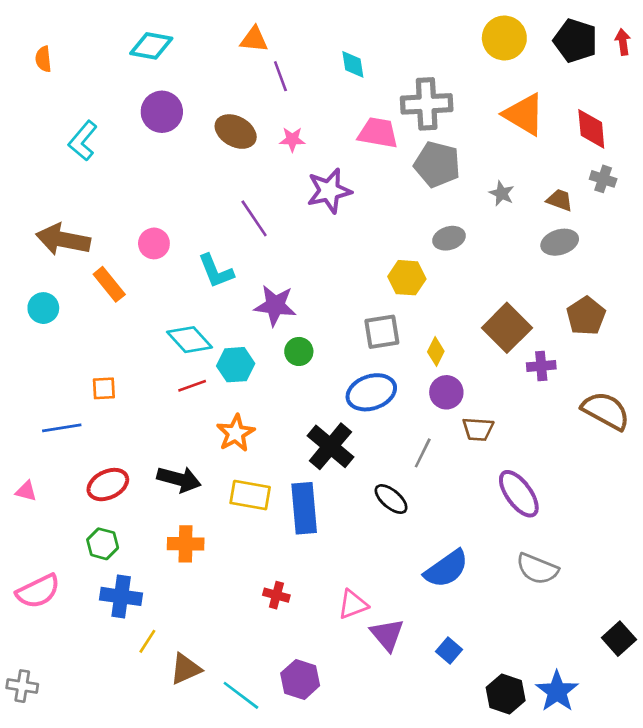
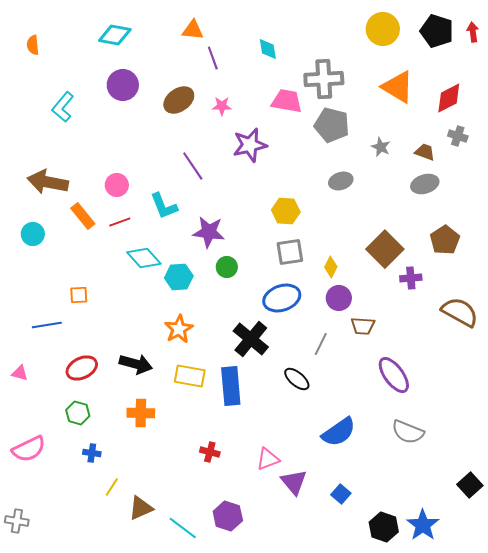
red diamond: (591, 129) -> (449, 98), turned 68
brown ellipse: (236, 132) -> (179, 100), turned -64
yellow hexagon: (407, 278) -> (286, 211), moved
red line: (192, 386) -> (120, 222), moved
blue cross: (121, 596) -> (92, 453), size x0.6

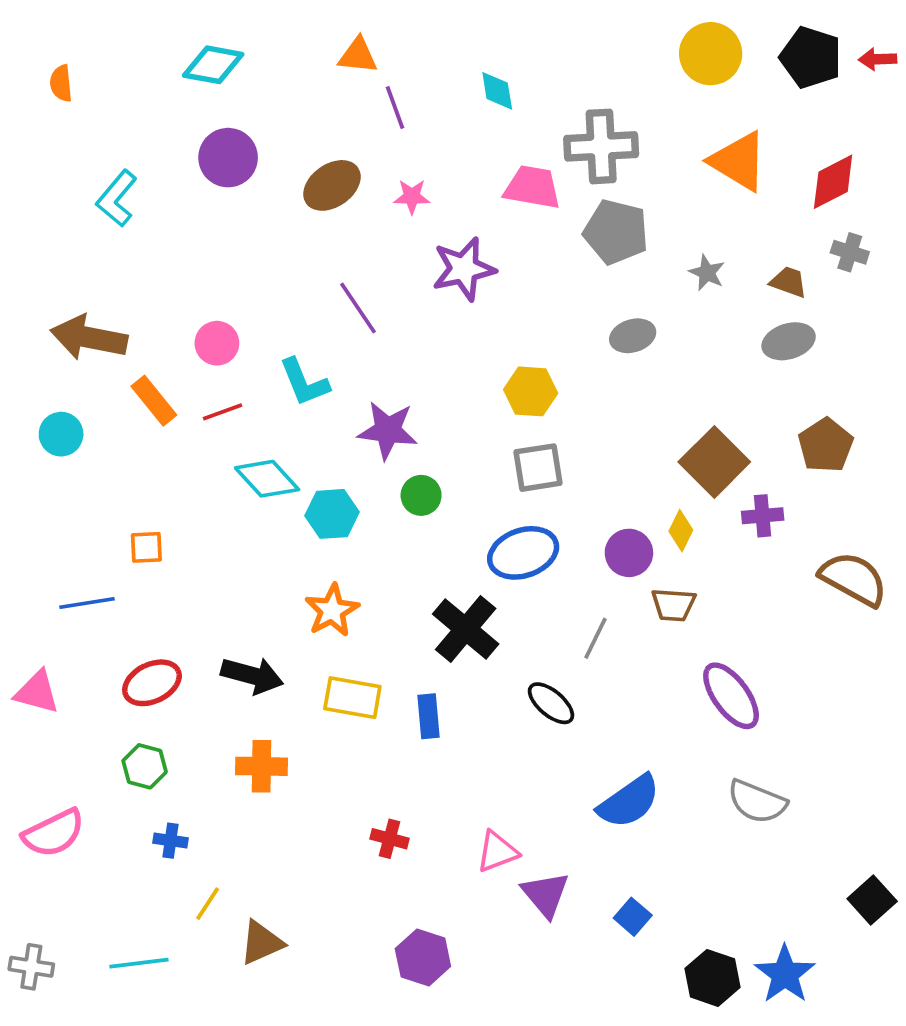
red arrow: (473, 32) -> (878, 59), turned -84
yellow diamond: (331, 267) -> (681, 531), moved
pink triangle: (20, 373) -> (37, 692), size x1.5
blue rectangle: (231, 386) -> (429, 716), size x0.6
cyan line: (183, 528) -> (139, 963), moved, turned -44

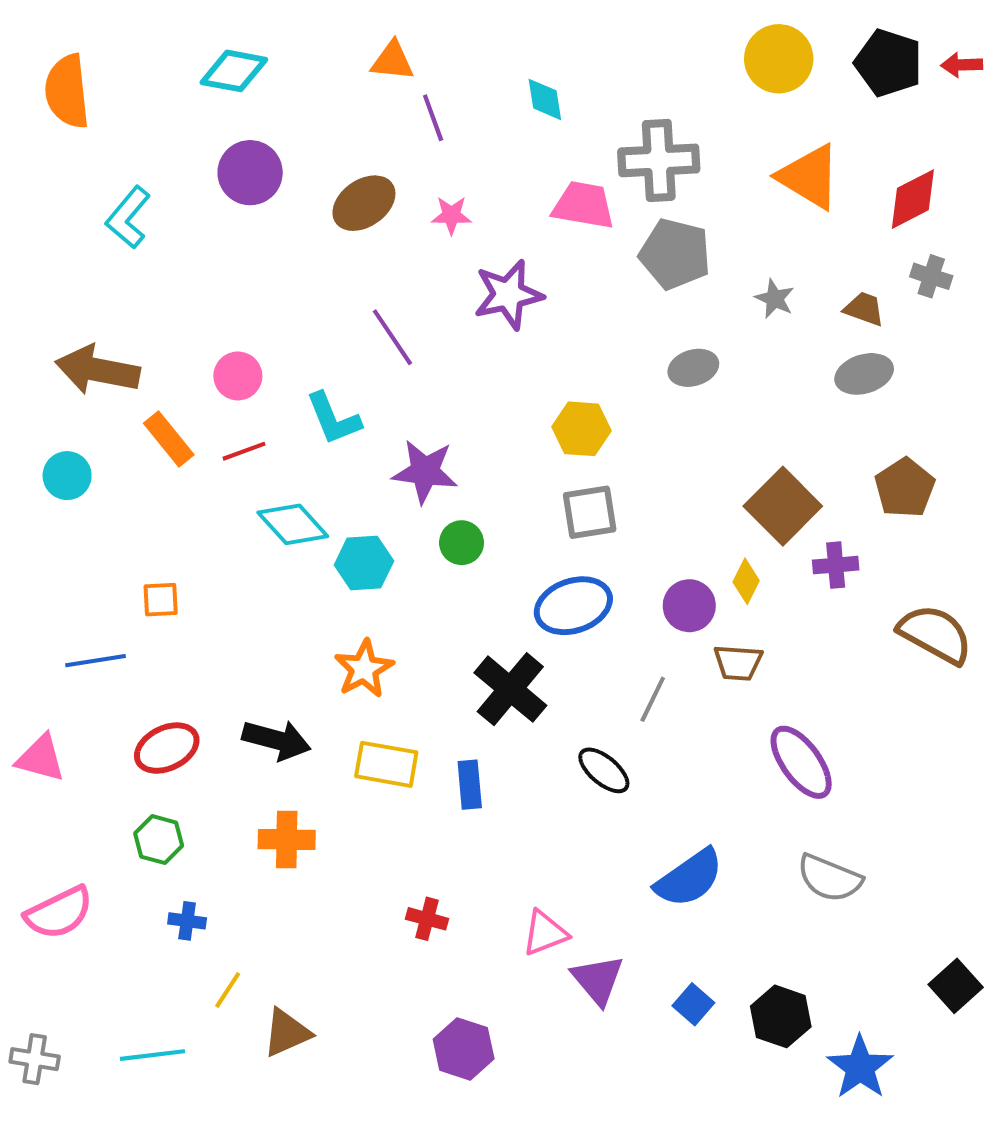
orange semicircle: (61, 83) -> (67, 91), size x1.8
black hexagon: (712, 978) -> (781, 1016), moved

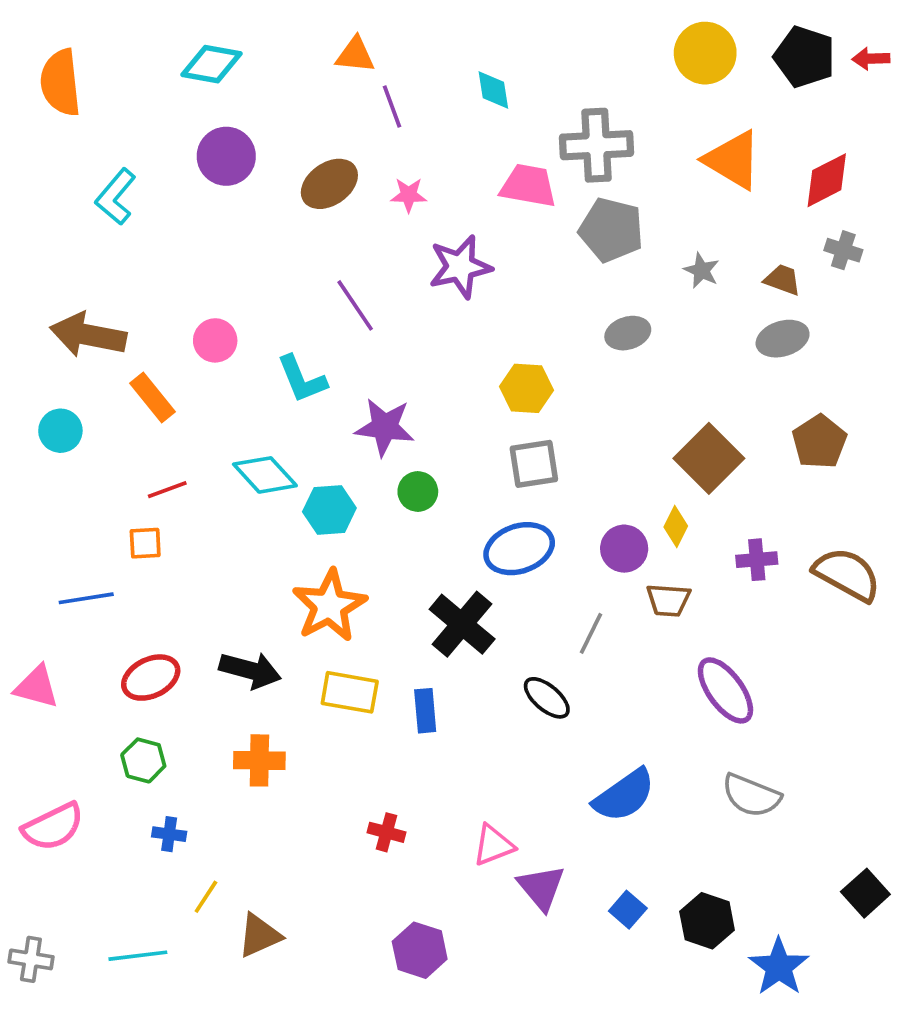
red line: (244, 451) -> (167, 490), moved
purple cross: (836, 565) -> (757, 560), moved
orange star: (364, 669) -> (329, 606), size x1.4

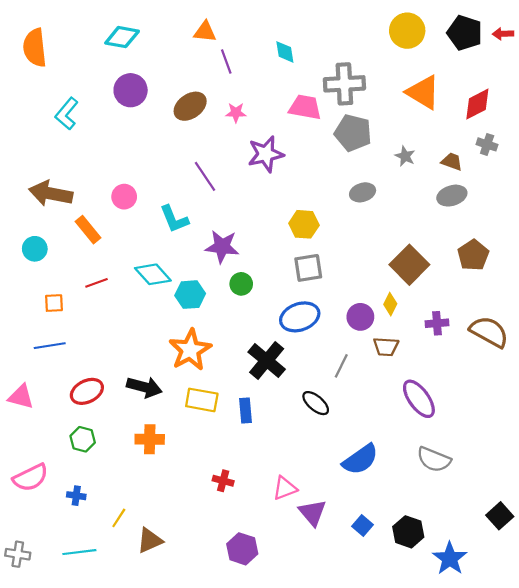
orange square: (145, 543) -> (54, 303), moved
blue cross: (169, 834) -> (76, 496), moved

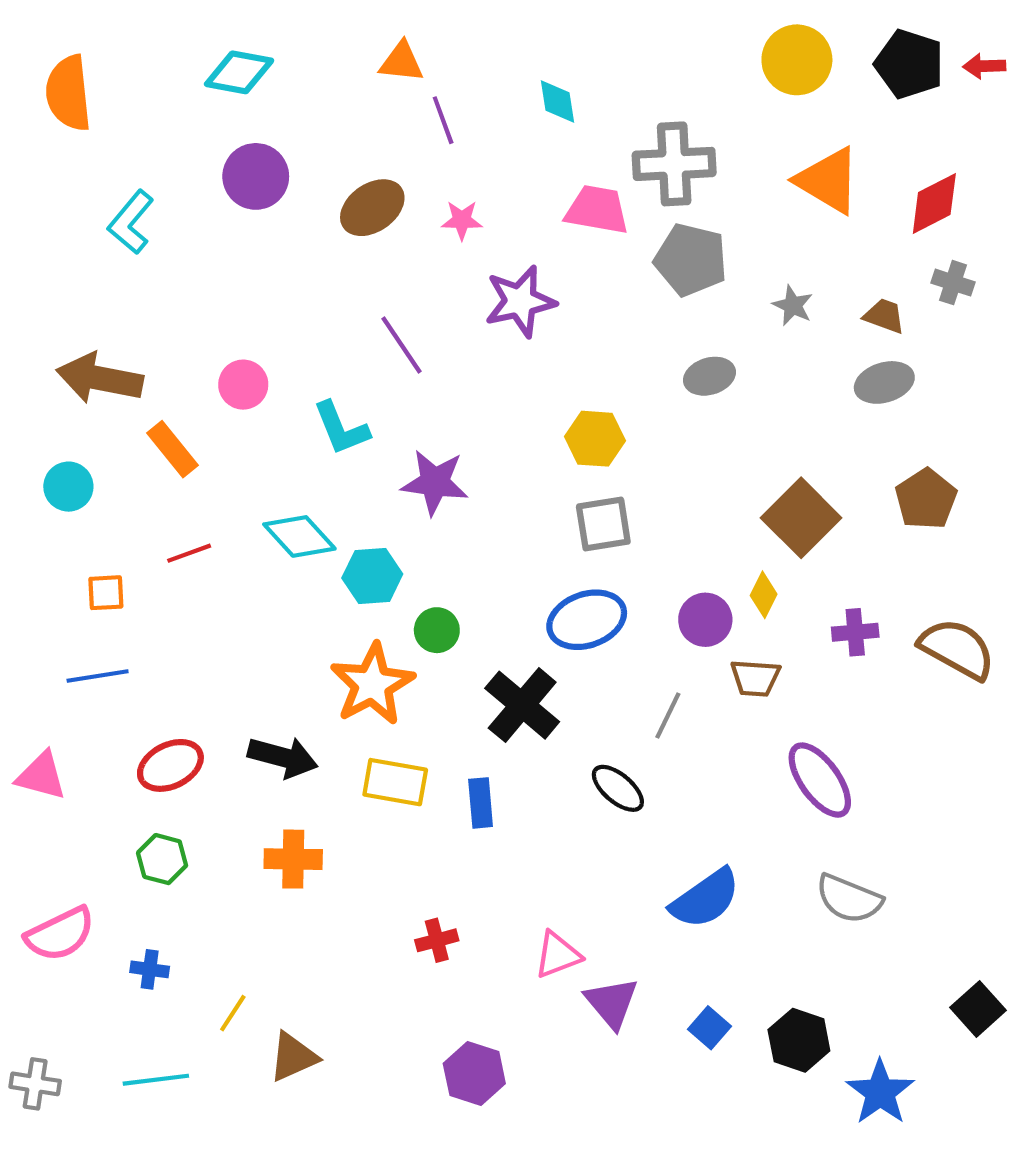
green circle: (241, 284) -> (437, 630), moved
red cross: (223, 481) -> (437, 940), turned -30

